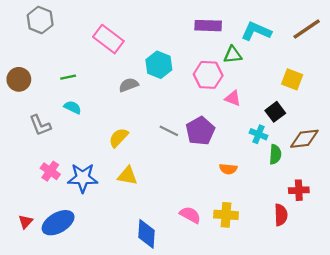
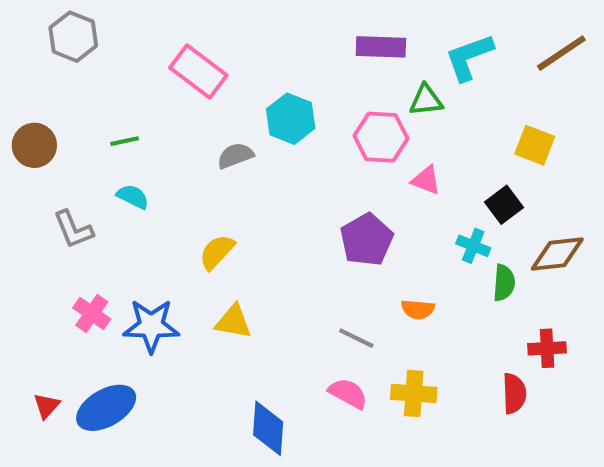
cyan L-shape: (256, 31) -> (469, 57), turned -44
gray line: (169, 131) -> (356, 338), moved

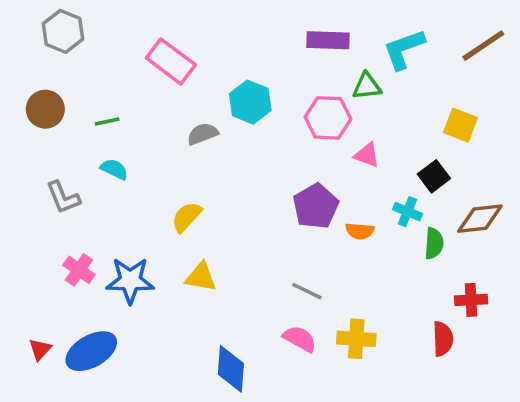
brown circle: (34, 145) -> (45, 109), moved
orange semicircle: (418, 309) -> (360, 231), moved

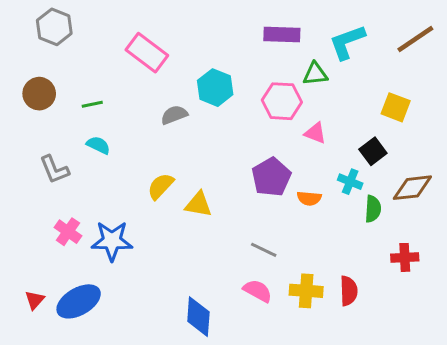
yellow triangle: (201, 277) -> (198, 204), moved
red semicircle: (443, 339) -> (349, 291), moved

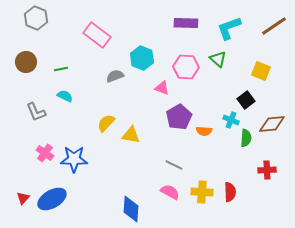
green triangle: (315, 74) -> (218, 59), moved, turned 48
pink triangle: (315, 133) -> (162, 88), moved

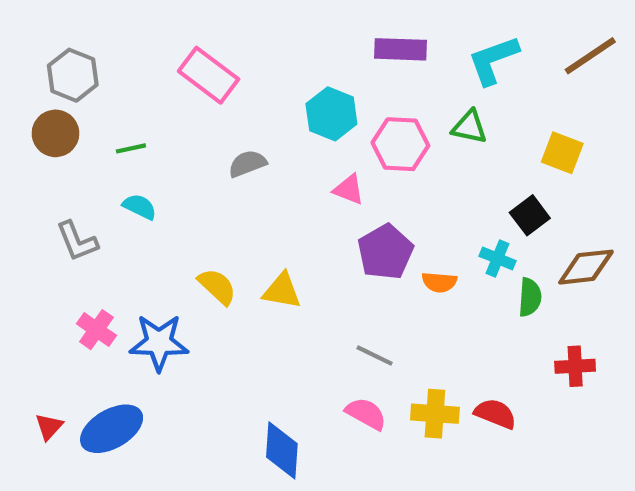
gray hexagon: (36, 18) -> (73, 75), moved
cyan hexagon: (142, 58) -> (331, 114), moved
green triangle: (218, 59) -> (469, 127), turned -30
yellow semicircle: (106, 123) -> (217, 286), moved, turned 90
red semicircle: (230, 192) -> (495, 414), turned -66

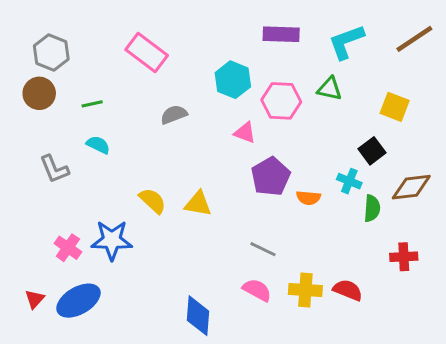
pink cross: (96, 330) -> (68, 248), moved

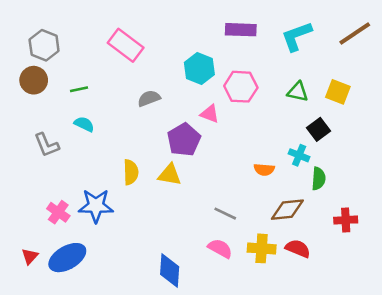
green triangle: (330, 89) -> (298, 92), moved
purple pentagon: (271, 177) -> (184, 140), moved
brown diamond: (411, 187) -> (287, 210), moved
yellow semicircle: (153, 201) -> (131, 172), turned 45

